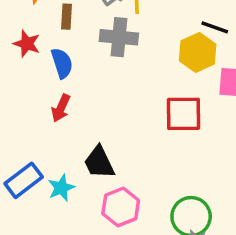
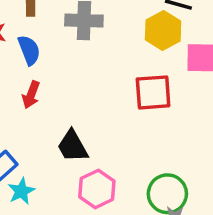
cyan star: (61, 188) -> (21, 191), moved

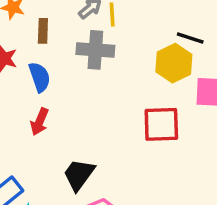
black trapezoid: (73, 146) -> (79, 175), turned 63

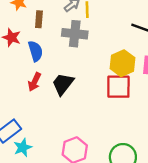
yellow hexagon: (174, 63) -> (123, 63), moved
black trapezoid: (79, 175) -> (63, 84), moved

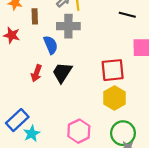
blue semicircle: (35, 51) -> (51, 45), moved
yellow hexagon: (123, 63) -> (114, 98), moved

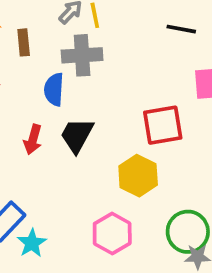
blue semicircle: (51, 45) -> (54, 89), turned -150
yellow hexagon: (114, 98) -> (138, 176), moved

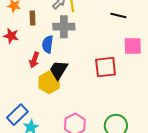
red arrow: (33, 139) -> (34, 60), moved
yellow hexagon: (138, 176) -> (49, 82), moved

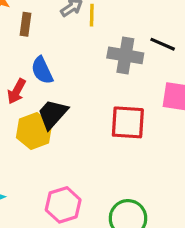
gray cross: (64, 27) -> (125, 55), moved
blue semicircle: (48, 44) -> (42, 70), turned -42

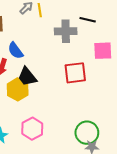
black trapezoid: (53, 114) -> (27, 77), turned -70
pink hexagon: (63, 205) -> (32, 129), moved

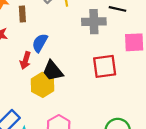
blue semicircle: (15, 51) -> (40, 43), turned 66

